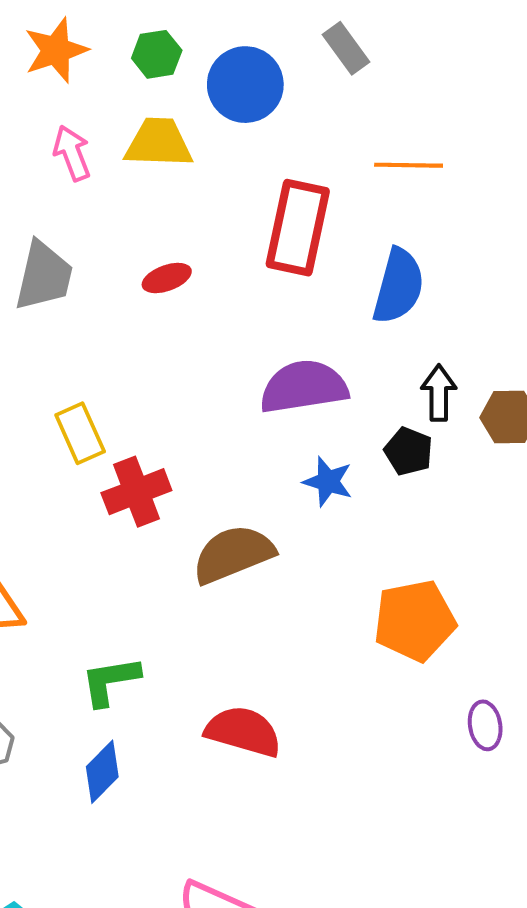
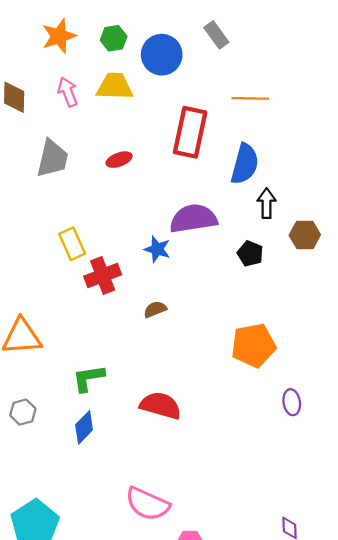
black arrow: (439, 393) -> (267, 203), moved
blue star: (328, 482) -> (157, 249), moved
brown semicircle: (233, 554) -> (155, 309), size x0.5

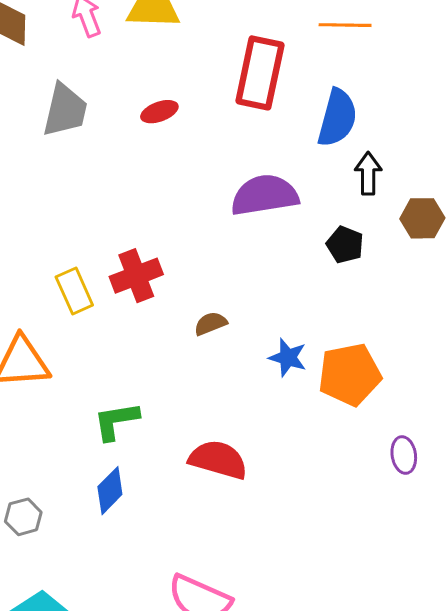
yellow rectangle: (72, 244) -> (74, 291), moved
blue star: (157, 249) -> (288, 358), moved
gray hexagon: (23, 412) -> (23, 517), moved

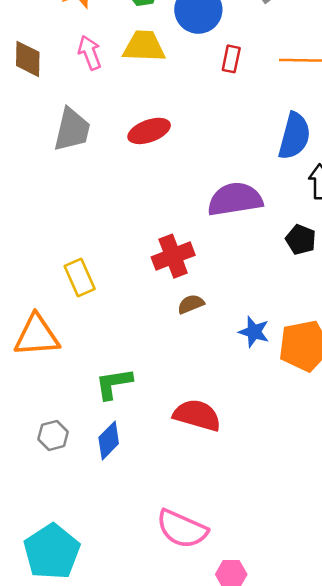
red rectangle: (260, 73) -> (231, 59), moved, size x0.5
red ellipse: (159, 112) -> (149, 131), size x1.4
red cross: (136, 276) -> (173, 256), moved
gray hexagon: (23, 517) -> (53, 435), moved

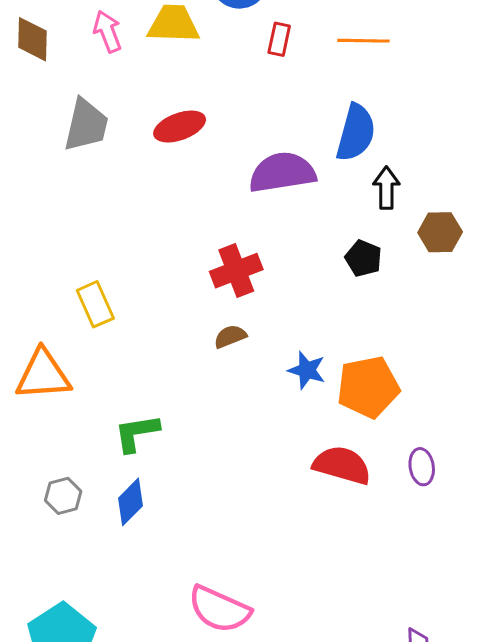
purple semicircle: (235, 199) -> (282, 172), moved
red cross: (173, 256) -> (236, 271), moved
red semicircle: (197, 415) -> (342, 465), moved

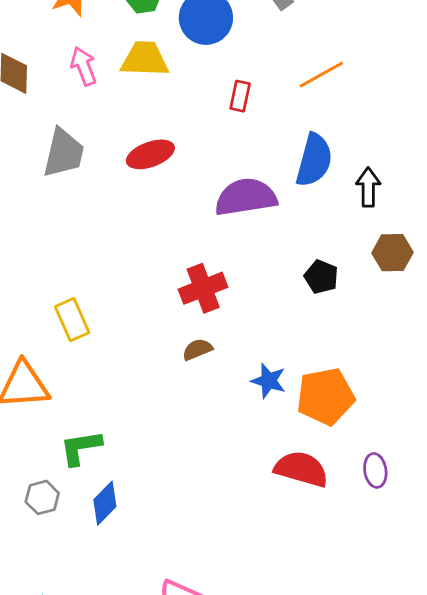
red rectangle: (279, 39) -> (240, 96), moved
orange line: (363, 41) -> (321, 75), turned -30
black arrow: (386, 188) -> (368, 187), moved
green L-shape: (137, 433) -> (81, 448), moved

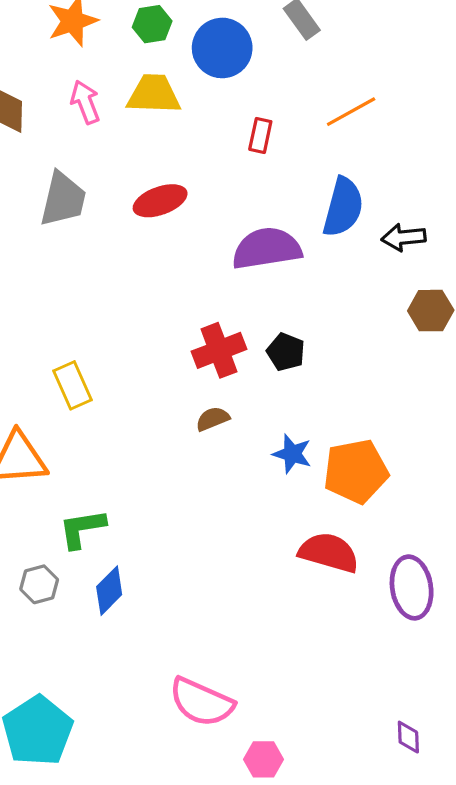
black arrow: (368, 187) -> (404, 237), turned -96
black pentagon: (321, 277) -> (286, 352), moved
purple ellipse: (375, 470) -> (412, 587), moved, size x1.6

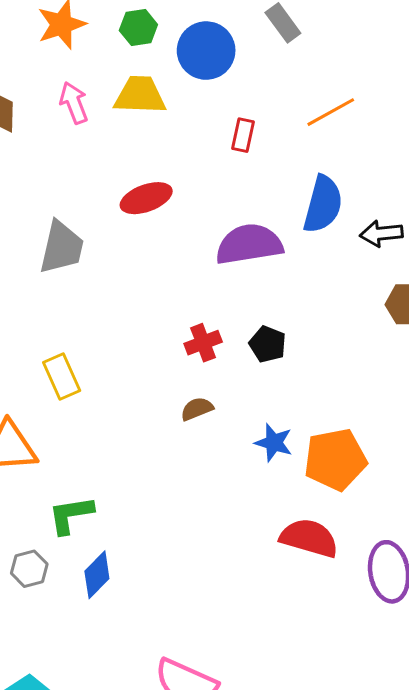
gray trapezoid: (63, 199) -> (62, 247), moved
red cross: (219, 350) -> (203, 343), size x0.7

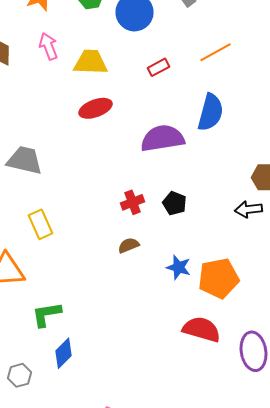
yellow trapezoid: (140, 95) -> (90, 62), moved
red rectangle: (243, 135) -> (158, 67), turned 50
black arrow: (381, 234) -> (248, 209), moved
gray trapezoid: (62, 247) -> (24, 160), moved, turned -90
gray hexagon: (29, 569) -> (20, 375), moved

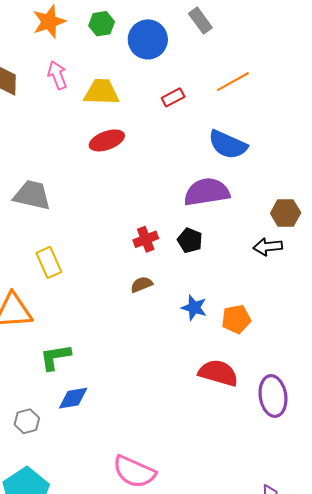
blue semicircle: (210, 112) -> (228, 145), turned 99
purple semicircle: (162, 138) -> (207, 192), moved
orange pentagon: (218, 278) -> (236, 319), size x0.7
blue diamond: (64, 353) -> (73, 398), turned 36

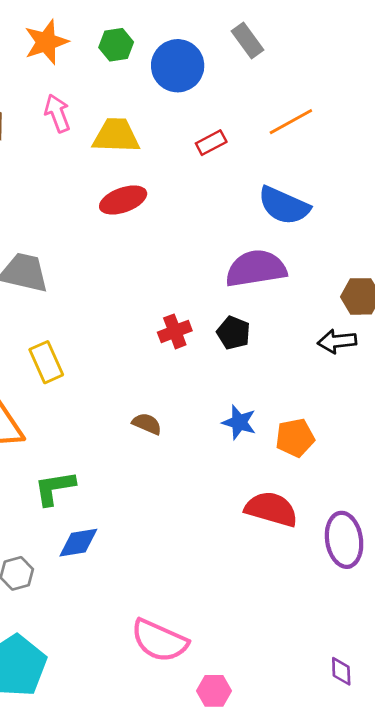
brown semicircle: (142, 285) -> (147, 424), moved, turned 45

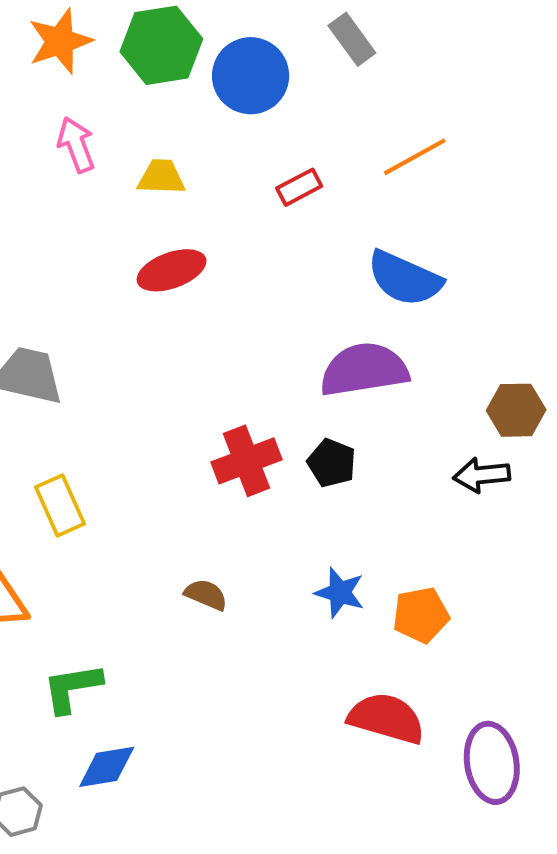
green hexagon: (116, 45) -> (161, 45), size x1.6
yellow trapezoid: (116, 136) -> (161, 177), size x0.7
red cross: (175, 331) -> (247, 461), size x1.4

